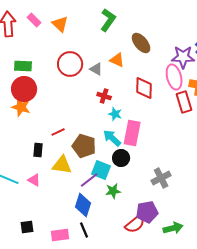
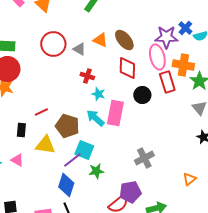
brown ellipse: (141, 43) -> (124, 40), moved
black circle: (121, 158) -> (142, 95), moved

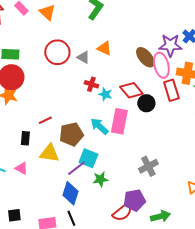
brown ellipse: (124, 40) -> (145, 57), moved
red diamond: (127, 68) -> (131, 90), moved, turned -40
cyan star: (98, 94) -> (105, 94), moved
brown pentagon: (67, 126) -> (71, 134), turned -30

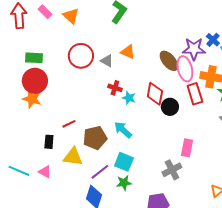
red diamond: (131, 90) -> (155, 94), turned 50
pink rectangle: (119, 121) -> (187, 148), moved, size x0.7
cyan square: (88, 158) -> (124, 162), moved

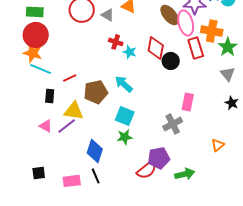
cyan line: (19, 171) -> (41, 69), moved
purple line: (100, 172) -> (67, 126), moved

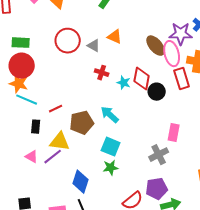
cyan star: (130, 52) -> (124, 83), moved
purple pentagon: (159, 158) -> (157, 189), moved

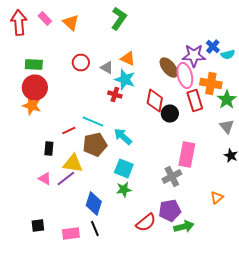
red circle: (68, 41) -> (81, 62), size x0.7
cyan star: (124, 83) -> (125, 80), moved, size x1.5
cyan line: (27, 100) -> (93, 122), moved
pink rectangle: (174, 133) -> (187, 154), size x1.4

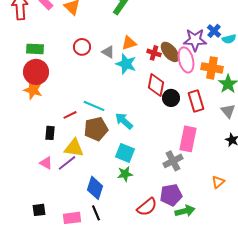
orange triangle: (128, 58) -> (129, 43), turned -42
red cross: (115, 94) -> (154, 53), moved
red rectangle: (195, 100) -> (196, 101), moved

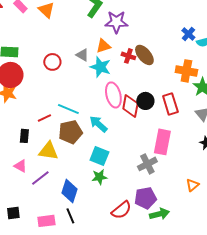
purple star: (195, 40) -> (116, 22), moved
red circle: (82, 47) -> (52, 62), moved
pink ellipse: (186, 60) -> (113, 95), moved
red diamond: (156, 85) -> (130, 106), moved
purple line: (67, 163) -> (40, 178), moved

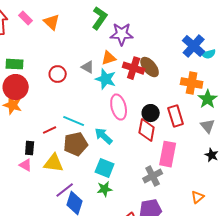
blue cross: (188, 34) -> (194, 46), size x1.6
red cross: (128, 56) -> (134, 68), size x1.5
red diamond: (130, 106) -> (147, 130), moved
pink triangle: (20, 166) -> (26, 165), moved
purple line: (40, 178) -> (65, 190), moved

